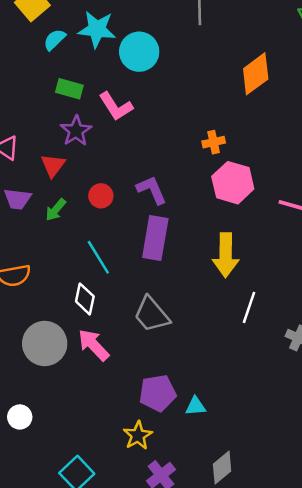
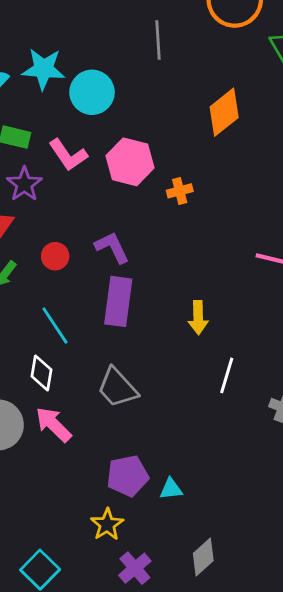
pink hexagon: (233, 183) -> (130, 162), moved
yellow arrow: (226, 255) -> (198, 318), size x0.7

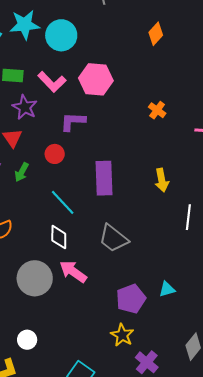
orange diamond: (224, 112) -> (156, 34), size x0.7
orange cross: (180, 191) -> (157, 110), moved, turned -30
purple L-shape: (112, 247) -> (73, 122), moved, turned -52
cyan triangle: (171, 489) -> (167, 289), moved

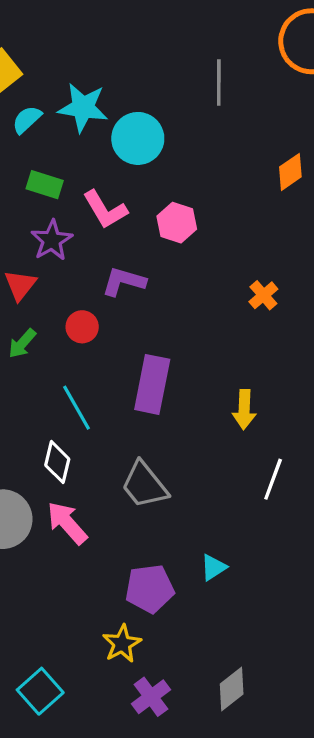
pink hexagon: (96, 79) -> (177, 223), size x0.7
cyan triangle: (167, 289) -> (213, 567), moved, turned -30

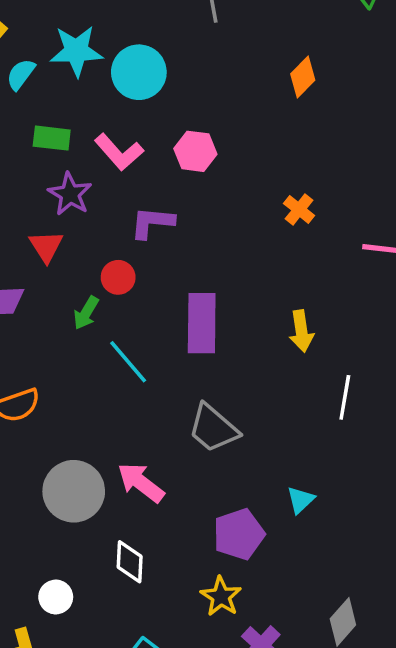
green arrow: (22, 343) -> (86, 313), moved
white diamond: (57, 462) -> (130, 562), moved

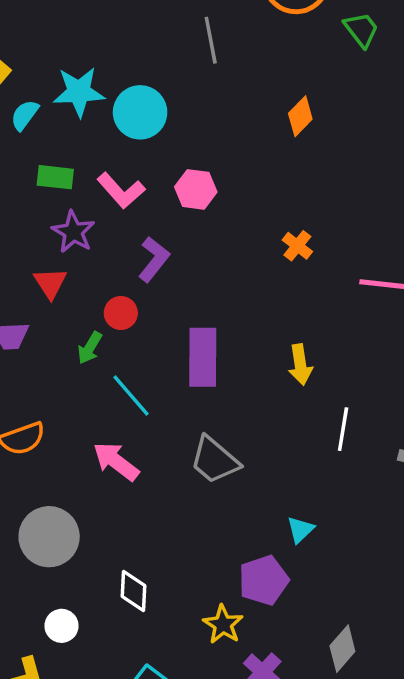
purple L-shape: (152, 223) -> (154, 259), turned 123
pink arrow: (141, 483) -> (116, 461), moved
gray circle: (74, 491) -> (49, 537), moved
purple pentagon: (239, 534) -> (264, 580), moved

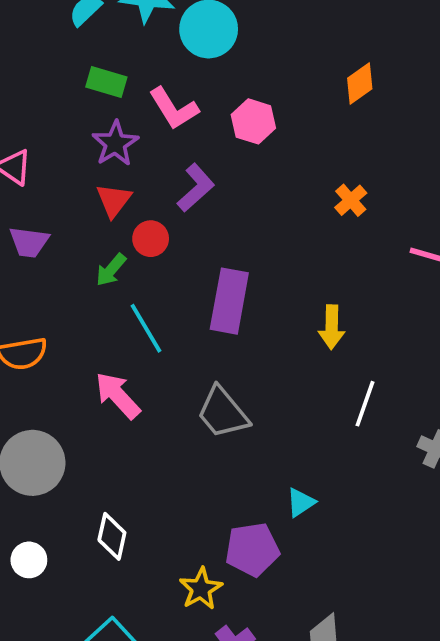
orange diamond: (300, 116) -> (360, 83), moved
red triangle: (50, 283) -> (114, 200), moved

